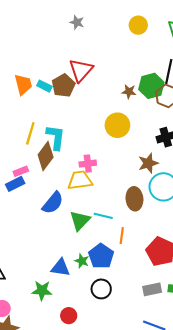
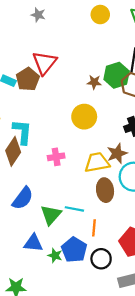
yellow trapezoid: (80, 180) -> (97, 162), moved
blue triangle: (60, 268) -> (33, 243), moved
black circle: (101, 289) -> (101, 259), moved

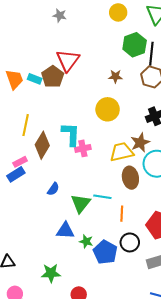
green hexagon: (117, 75) -> (135, 45), moved
cyan L-shape: (22, 132) -> (71, 134), moved
blue semicircle: (23, 198) -> (53, 189), size x0.6
blue pentagon: (74, 250) -> (105, 252), moved

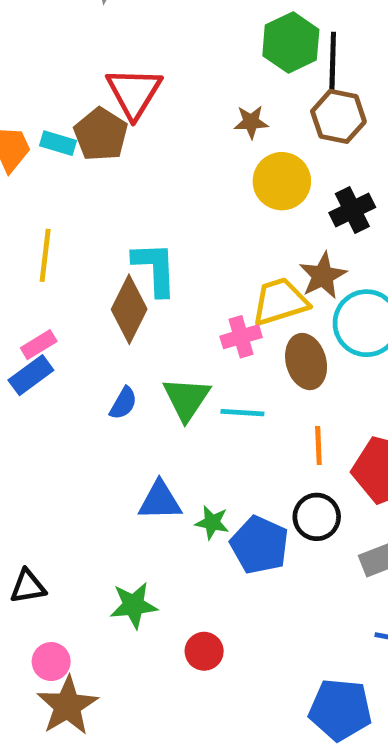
yellow circle: (108, 109) -> (282, 181), moved
brown diamond: (42, 145) -> (129, 309), moved
pink cross: (83, 148) -> (241, 337), moved
green triangle: (81, 203) -> (186, 399), moved
orange line: (122, 214) -> (318, 446), moved

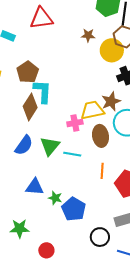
red triangle: (134, 93) -> (41, 18), turned 45
brown pentagon: (101, 134) -> (28, 72), moved
yellow circle: (282, 181) -> (112, 50), moved
blue semicircle: (123, 403) -> (24, 145), size x1.5
black circle: (317, 517) -> (100, 237), moved

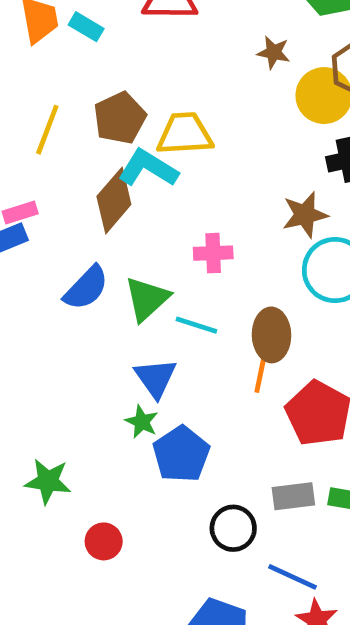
cyan L-shape: (43, 91) -> (148, 168), turned -70
yellow trapezoid: (92, 110) -> (185, 134), moved
brown ellipse: (100, 136) -> (271, 335), moved
blue triangle: (35, 187) -> (156, 378), moved, turned 42

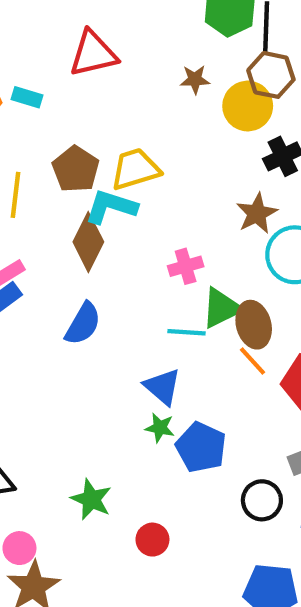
green triangle: (147, 299) -> (221, 308), moved, turned 30
orange line: (260, 374) -> (252, 361), turned -40
green star: (48, 481) -> (91, 499), turned 30

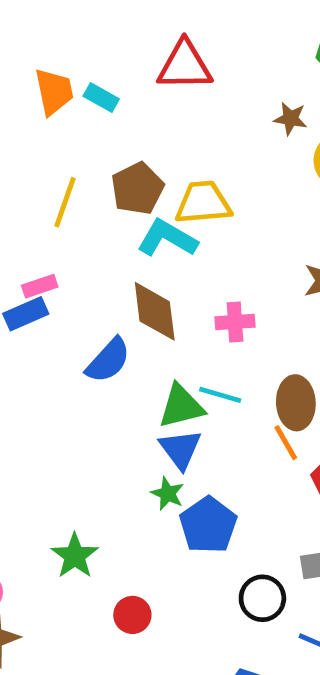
brown diamond: (88, 242) -> (155, 311), moved, turned -46
green triangle: (221, 308) -> (181, 406), moved

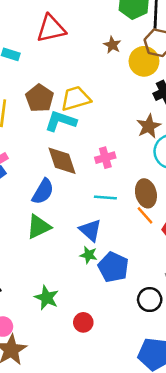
brown star: (290, 119) -> (112, 45), turned 30
green triangle: (181, 406) -> (39, 227), moved

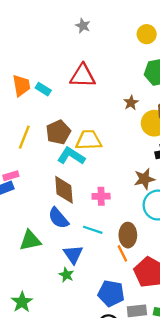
blue semicircle: (43, 192) -> (58, 218), moved, turned 95
blue pentagon: (113, 267) -> (111, 293), moved, turned -30

